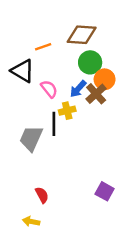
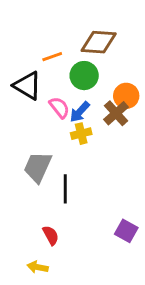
green circle: (90, 62) -> (84, 76), moved
blue arrow: (78, 89) -> (80, 112), moved
black line: (54, 124) -> (65, 189), moved

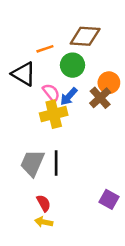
yellow cross: (81, 134) -> (54, 114), moved, size x1.5
gray trapezoid: (38, 167) -> (32, 163), moved
yellow arrow: (38, 267) -> (44, 222), moved

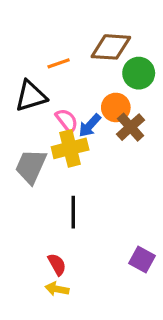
green circle: (73, 65) -> (139, 73), moved
black triangle: (24, 74) -> (31, 96), turned -48
orange circle: (109, 83) -> (116, 107), moved
gray trapezoid: (32, 163) -> (31, 166), moved

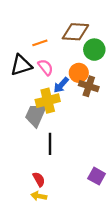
pink semicircle: (67, 121) -> (45, 67), moved
brown cross: (131, 127) -> (89, 86), turned -30
gray trapezoid: (31, 166) -> (36, 115), moved

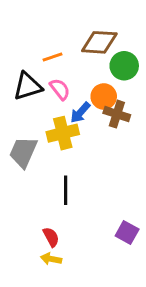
gray trapezoid: (36, 115) -> (23, 152), moved

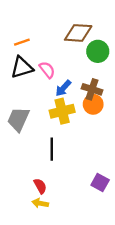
orange line: (52, 57) -> (22, 42), moved
orange circle: (104, 96) -> (93, 104), moved
yellow cross: (63, 133) -> (62, 111), moved

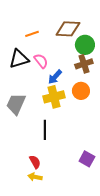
orange line: (22, 42) -> (32, 34), moved
brown cross: (92, 89) -> (84, 64), moved, turned -36

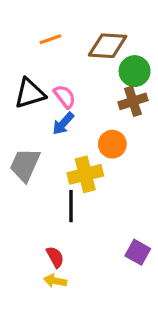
orange line: (32, 34) -> (50, 39), moved
blue arrow: (55, 77) -> (63, 124), moved
orange circle: (81, 91) -> (112, 144), moved
yellow cross: (54, 97) -> (85, 174), moved

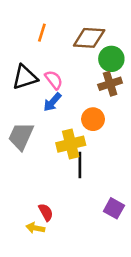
orange line: (50, 39) -> (42, 33), turned -54
black line: (71, 206) -> (80, 165), moved
yellow arrow: (55, 281) -> (35, 228), moved

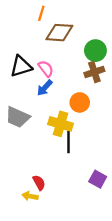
orange line: (42, 33) -> (41, 13), moved
brown diamond: (89, 38) -> (59, 33), moved
gray trapezoid: (21, 136) -> (18, 117), turned -90
yellow cross: (71, 144) -> (60, 124), turned 30

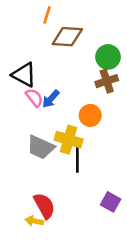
black triangle: (21, 66) -> (24, 75), turned 45
pink semicircle: (46, 69) -> (34, 98), moved
gray trapezoid: (18, 117) -> (41, 147), moved
red semicircle: (39, 183) -> (44, 206), size x1.5

